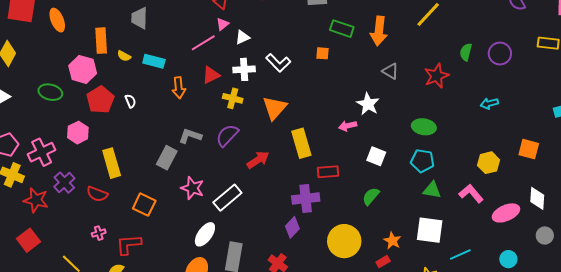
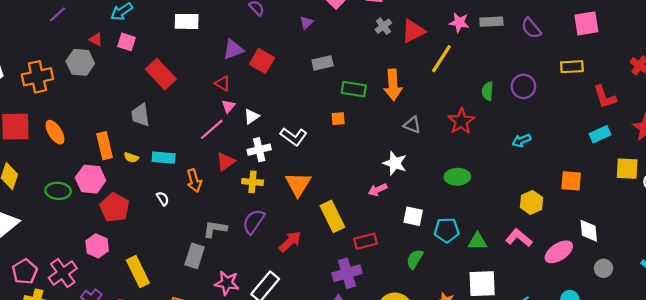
green ellipse: (50, 92) -> (58, 191), moved
white semicircle: (130, 101) -> (163, 199), moved
cyan pentagon: (422, 161) -> (447, 230), moved

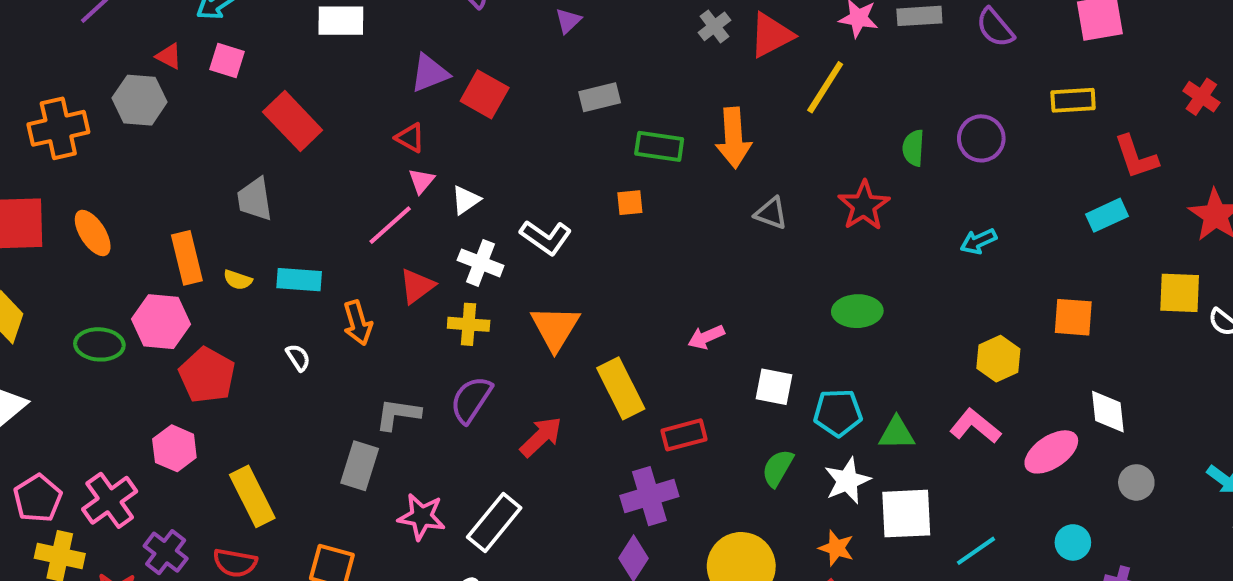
cyan rectangle: (600, 134) -> (1107, 215), moved
white cross: (259, 150) -> (481, 263), turned 35
white star: (395, 163) -> (847, 481), moved, turned 30

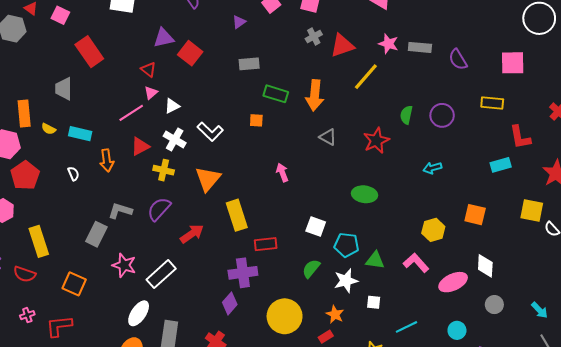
pink arrow: (706, 337) -> (282, 172), moved, turned 84
white square: (906, 514) -> (374, 302), size x0.5

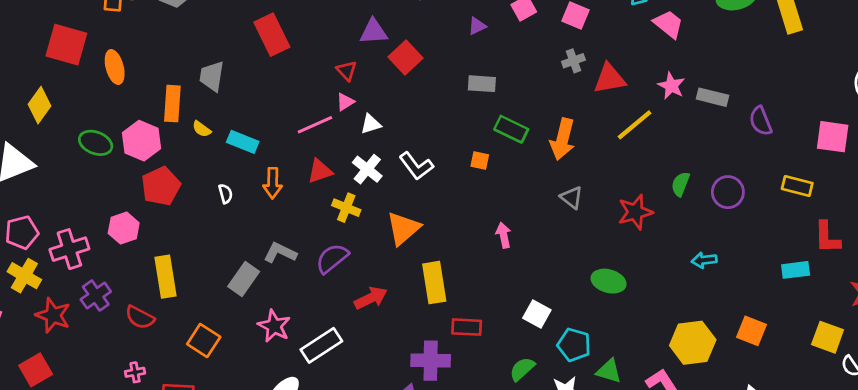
gray trapezoid: (64, 89) -> (212, 76), moved
yellow hexagon: (433, 230) -> (693, 343), size x1.4

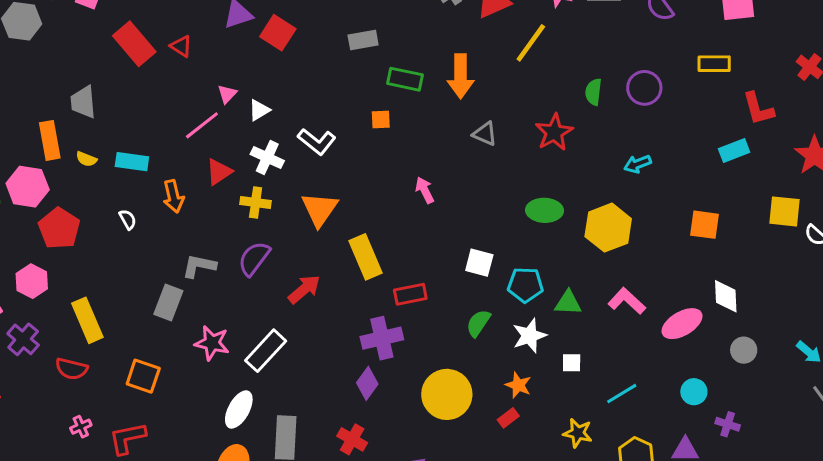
red triangle: (347, 71) -> (181, 46), moved
purple cross: (96, 296) -> (23, 339), moved
yellow hexagon: (693, 343) -> (608, 228), moved

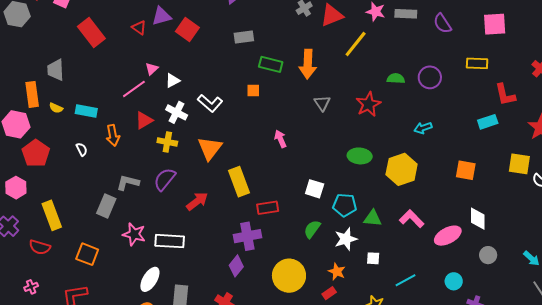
red triangle: (181, 46) -> (139, 28), moved
green semicircle: (593, 92) -> (396, 79), turned 84
gray triangle: (485, 134) -> (322, 103), turned 30
white rectangle: (266, 351) -> (170, 241), turned 48
pink cross: (81, 427) -> (31, 287), moved

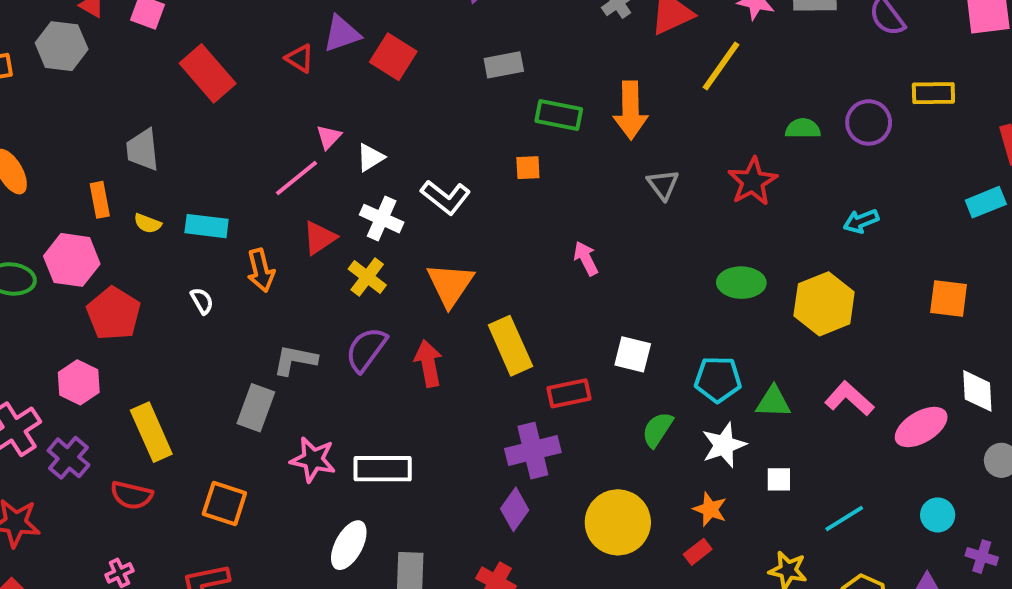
yellow rectangle: (477, 63) -> (933, 93), moved
orange rectangle: (32, 94) -> (100, 200), size x0.7
yellow cross: (167, 142) -> (367, 277), turned 30
white square: (315, 189) -> (633, 354), moved
red arrow: (197, 201) -> (428, 363), moved, turned -60

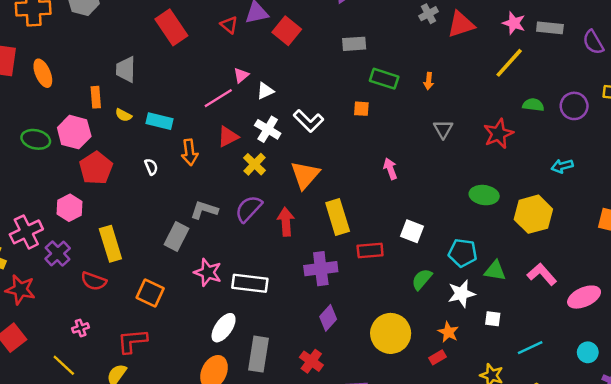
yellow line: (721, 66) -> (509, 63), moved
orange arrow: (631, 110) -> (429, 81), size x0.5
purple cross: (533, 451) -> (321, 269), moved

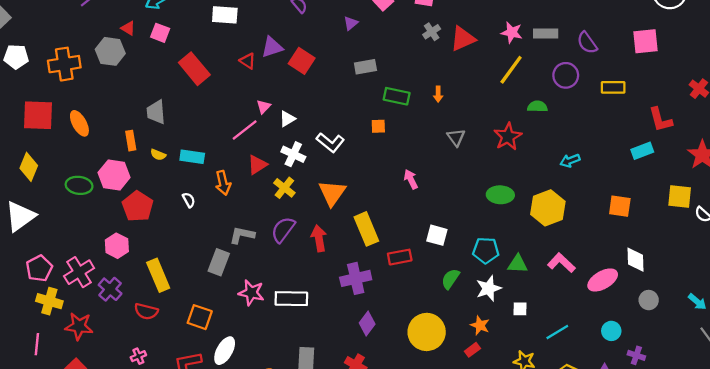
purple circle: (574, 106) -> (566, 75), moved
white ellipse: (224, 328) -> (225, 351), moved

